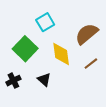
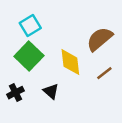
cyan square: (45, 22) -> (30, 26), moved

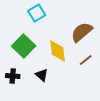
cyan square: (30, 26) -> (37, 13), moved
black cross: (16, 93) -> (13, 76), turned 32

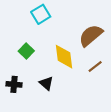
green square: (24, 46) -> (26, 51), size x0.6

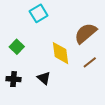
green square: (26, 51) -> (17, 47), moved

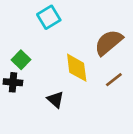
black cross: (14, 79) -> (13, 82), moved

